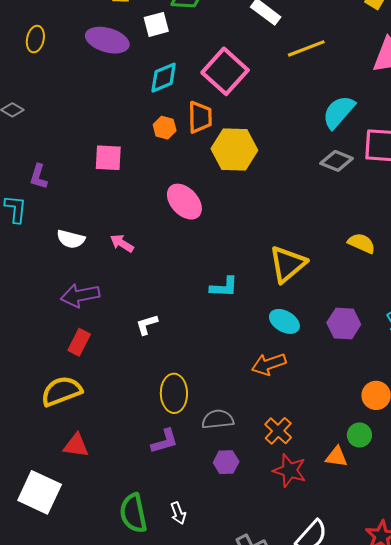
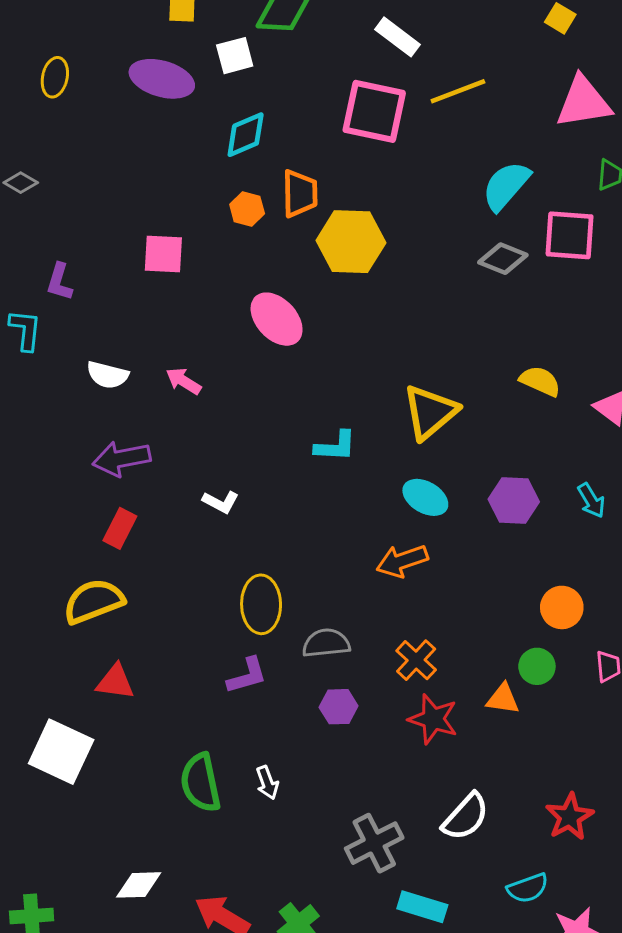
pink square: (225, 71) -> (374, 111), moved, turned -30
white L-shape: (147, 325) -> (221, 502), turned -135

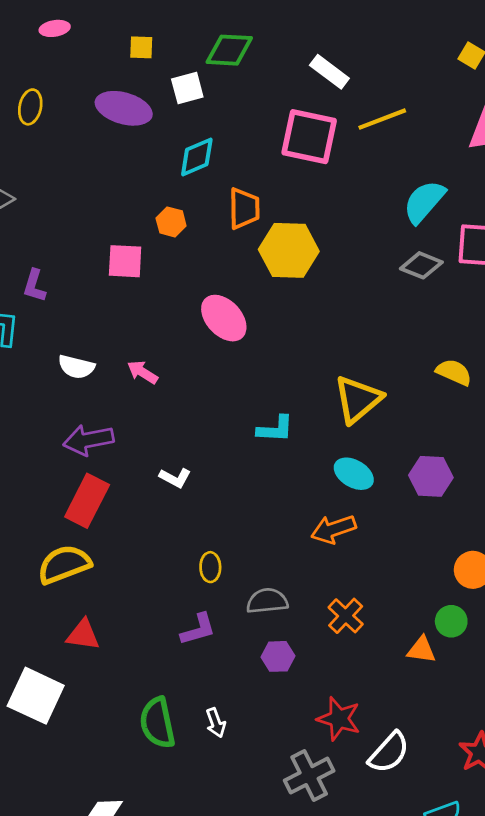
orange hexagon: (247, 209) -> (171, 222), moved
red rectangle: (120, 528) -> (87, 501), size x1.5
yellow ellipse: (261, 604) -> (210, 567), size x0.6
red star: (433, 719) -> (339, 719), moved

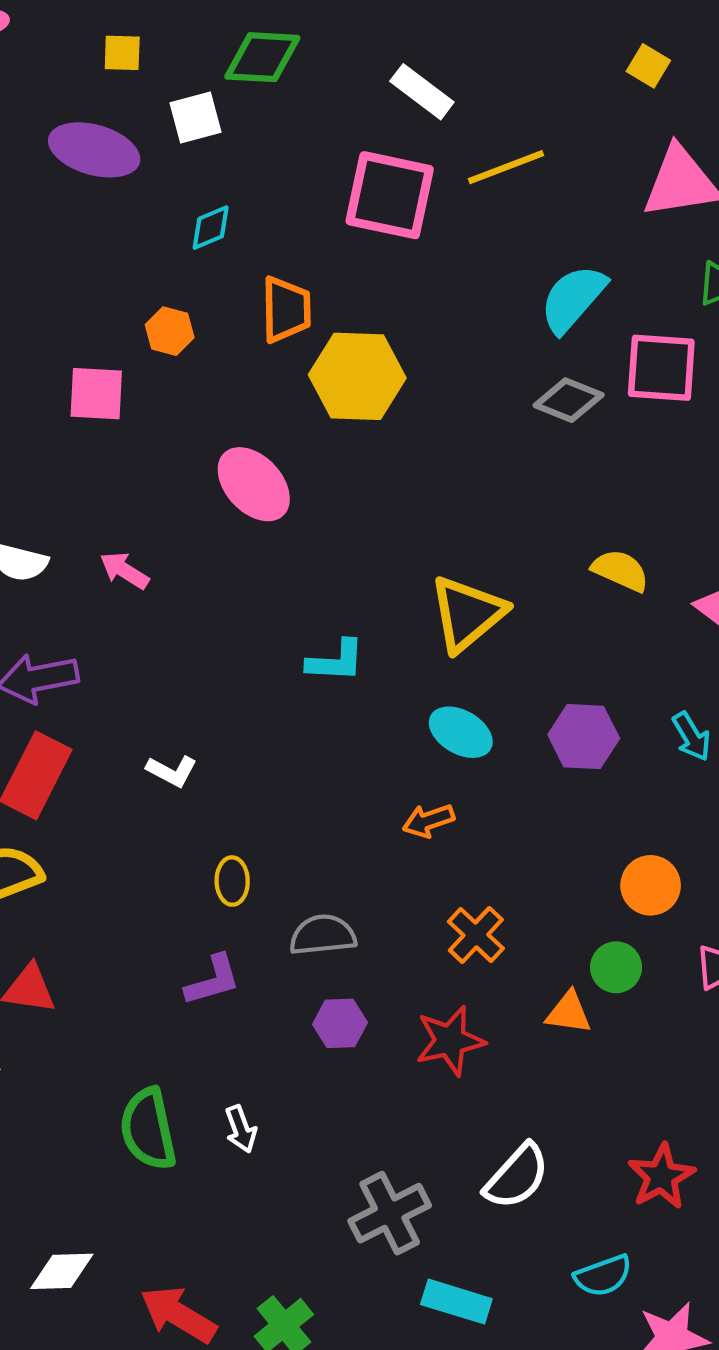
cyan diamond: (197, 157) -> (211, 228), size x0.7
white L-shape: (175, 478) -> (172, 771), moved
orange arrow: (333, 529) -> (428, 821), size x0.7
orange cross: (346, 616) -> (476, 935), moved
red star: (339, 719) -> (450, 1041), moved, turned -30

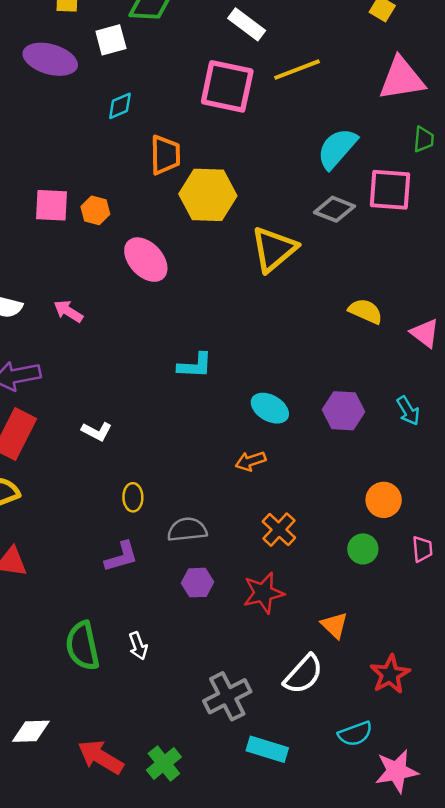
orange hexagon: (170, 331) -> (95, 210), moved
yellow triangle: (467, 614) -> (274, 249), moved
orange triangle: (569, 1013) -> (334, 625), moved, turned 36

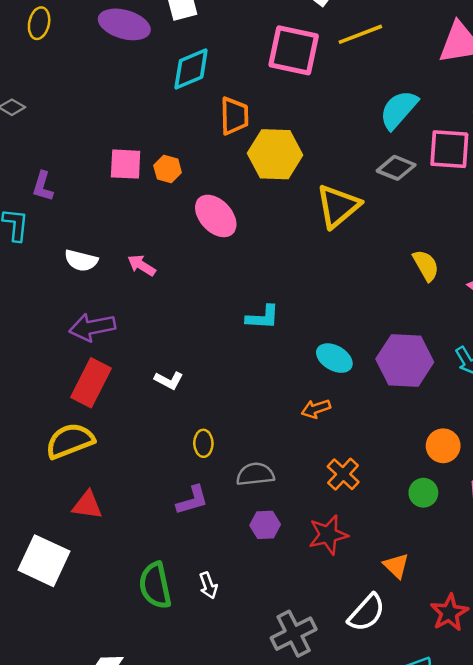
cyan diamond: (120, 106) -> (191, 69), size x1.6
yellow semicircle: (365, 311) -> (426, 265), turned 36
purple hexagon: (344, 411) -> (405, 361), size x1.4

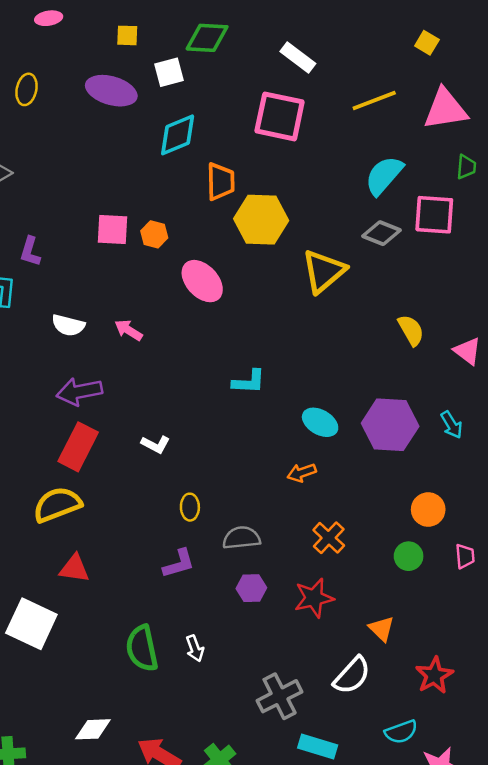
yellow line: (360, 34) -> (374, 100), moved

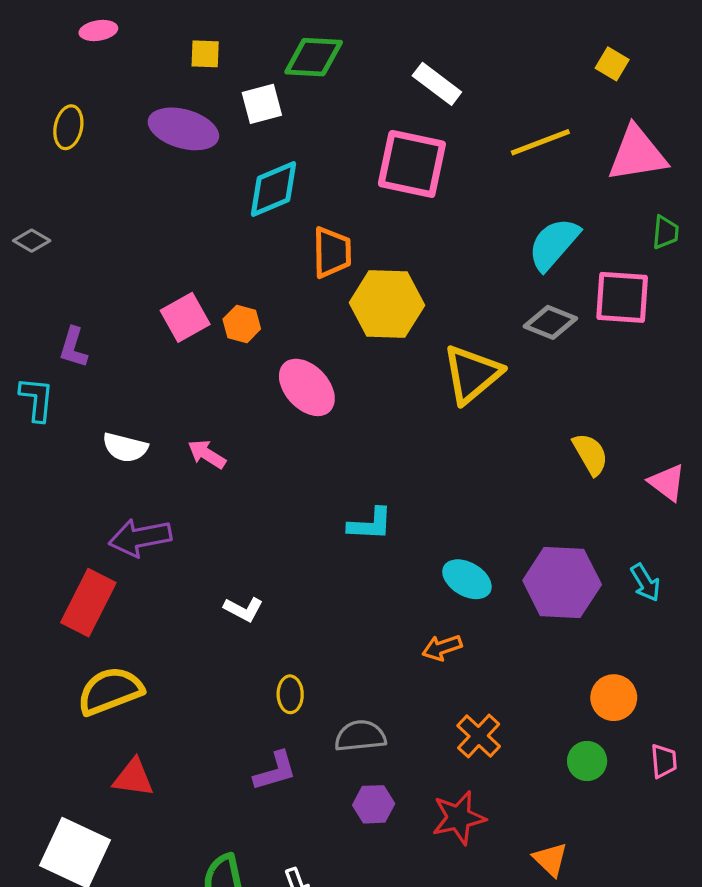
pink square: (112, 229) -> (185, 317), turned -32
red rectangle: (78, 447) -> (88, 603), moved

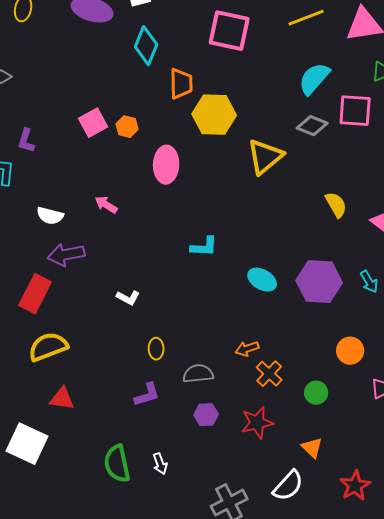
cyan diamond: (274, 189) -> (146, 46), turned -45
pink ellipse: (307, 387) -> (166, 165), turned 45
white semicircle: (125, 447) -> (50, 216), moved
orange arrow: (442, 648) -> (247, 349), moved
green circle: (587, 761) -> (316, 393), moved

